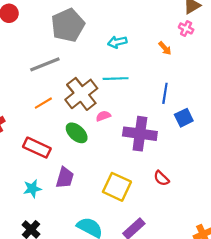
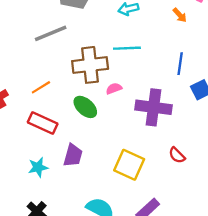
brown cross: (81, 94) -> (90, 65), turned 32
orange line: (43, 103) -> (41, 87), moved

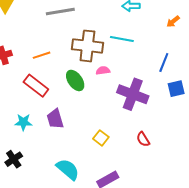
orange arrow: (180, 15) -> (173, 21), turned 80
purple trapezoid: (73, 155) -> (55, 119), turned 135
yellow square: (129, 165) -> (101, 138), size x0.6

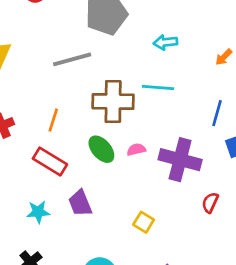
orange line: (42, 55) -> (53, 120), turned -48
pink semicircle: (103, 71) -> (136, 149), moved
red semicircle: (143, 139) -> (210, 203), moved, turned 63

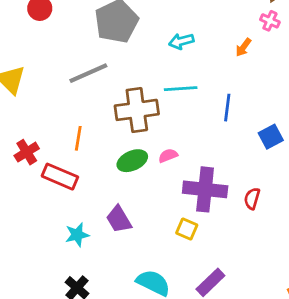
blue line: (217, 113) -> (227, 108), moved
green ellipse: (101, 149) -> (132, 161), turned -64
purple cross: (180, 160) -> (205, 189), moved
red rectangle: (50, 161) -> (60, 177), moved

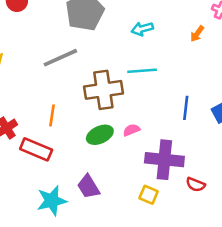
blue line: (227, 108) -> (186, 108), moved
red semicircle: (252, 199) -> (196, 185), moved, turned -84
cyan star: (77, 235) -> (52, 201), size x1.4

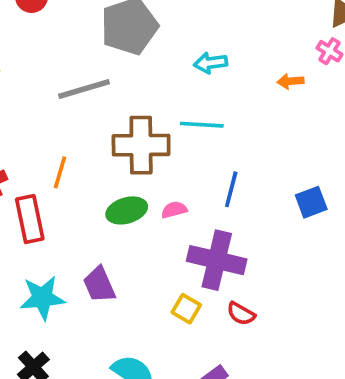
orange arrow: (197, 34) -> (290, 81), turned 42
blue line: (186, 108) -> (231, 189), moved
red rectangle: (36, 149) -> (30, 219), turned 48
red semicircle: (196, 185) -> (241, 314), moved

